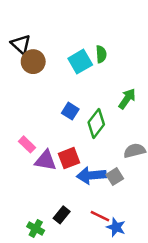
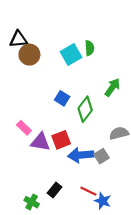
black triangle: (21, 44) -> (19, 39), turned -48

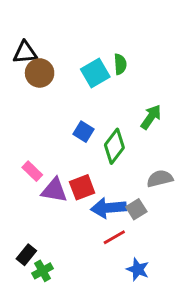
black rectangle: (55, 190) -> (26, 255), moved
red line: (88, 191) -> (114, 237), moved, turned -56
green cross: (32, 202) -> (43, 271), turned 32

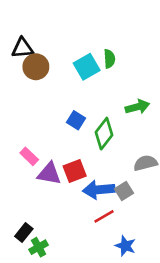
green arrow: (151, 117) -> (137, 107), turned 40

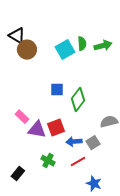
black triangle: (22, 48) -> (17, 36), turned 36
green arrow: (137, 107) -> (103, 46), moved
blue square: (76, 120) -> (57, 90), turned -32
blue arrow: (99, 190) -> (74, 142), size x0.7
green cross: (39, 247) -> (48, 161), moved, turned -32

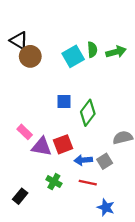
red line: (78, 162) -> (88, 183), turned 42

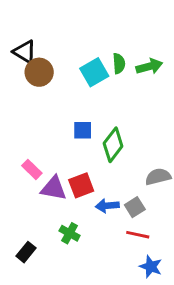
red line: (88, 183) -> (138, 235), moved
blue star: (106, 207) -> (151, 267), moved

